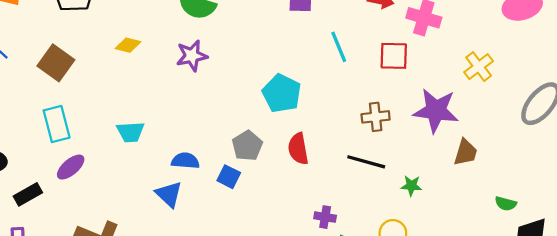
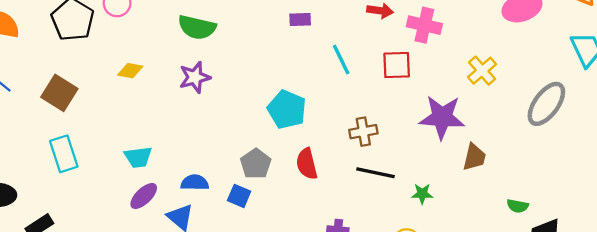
brown cross: (376, 117) -> (363, 132), moved
purple ellipse: (71, 167) -> (144, 196), moved

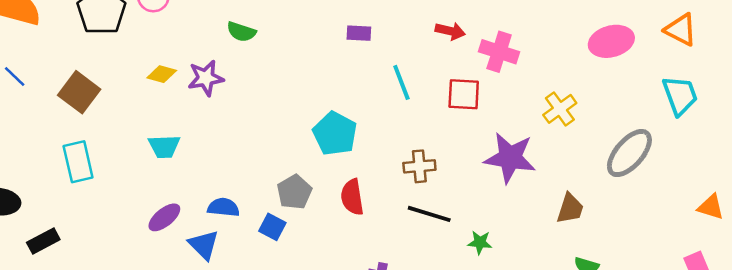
green semicircle: (197, 27) -> (241, 32), size x0.7
purple star: (195, 77) -> (206, 78), moved
cyan trapezoid: (138, 157) -> (164, 146), moved
brown trapezoid: (474, 157) -> (570, 209), moved

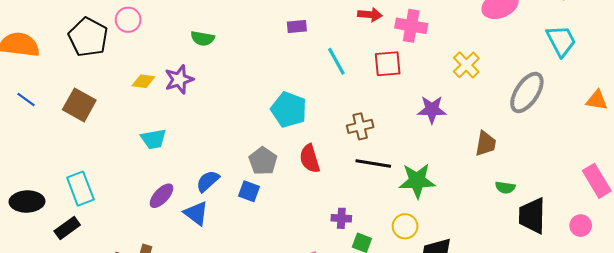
purple star: (510, 158) -> (432, 110), size x0.7
cyan rectangle: (78, 162) -> (80, 189), moved
blue semicircle: (223, 207) -> (208, 181), turned -40
orange triangle: (711, 207) -> (597, 100), moved
green star: (480, 242) -> (417, 181), size x1.8

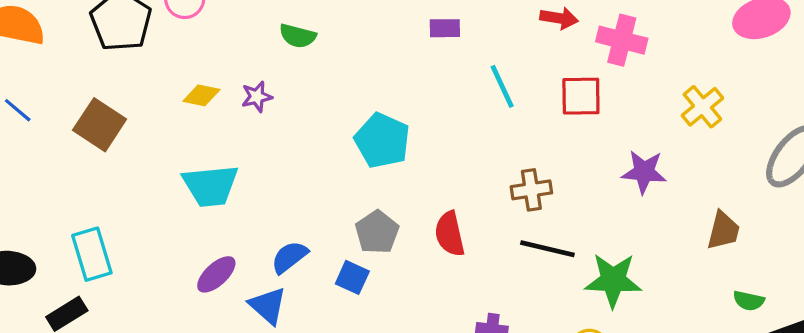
purple star: (179, 79) -> (257, 97), size x0.7
cyan pentagon: (289, 110) -> (382, 141), moved
cyan trapezoid: (154, 139) -> (210, 186), size x1.4

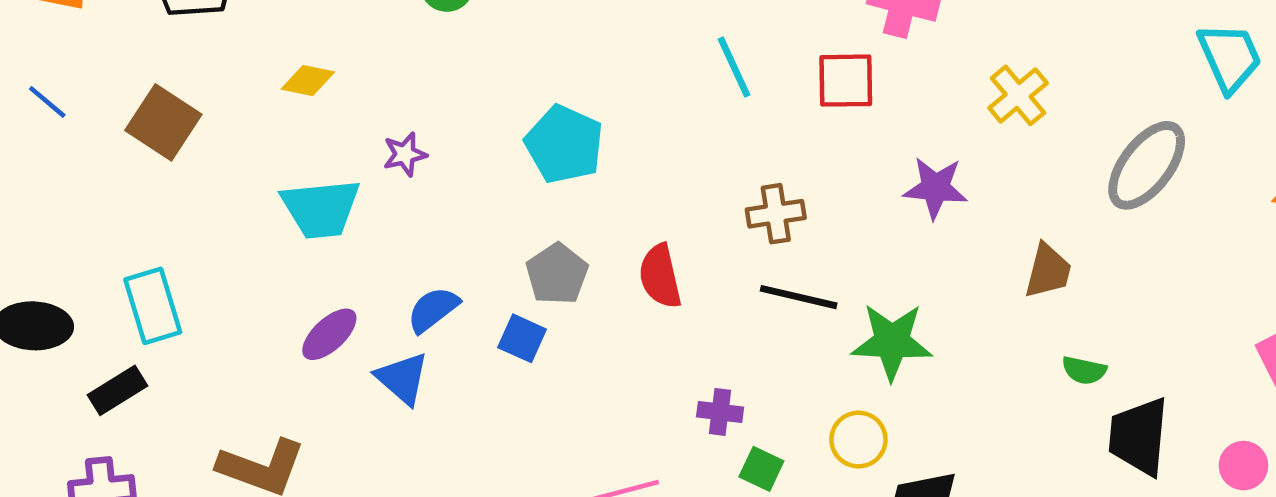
purple star: (257, 97) -> (405, 154), moved

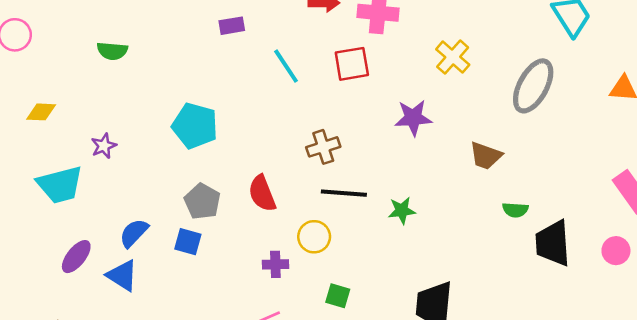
brown trapezoid: (1048, 271) -> (486, 156), turned 104
green star: (892, 342) -> (402, 210), size x0.6
purple cross: (720, 412) -> (275, 264), moved
yellow circle: (858, 440) -> (314, 237), moved

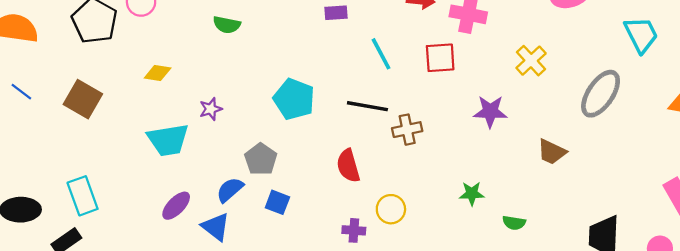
black line: (344, 193) -> (367, 106), moved
gray pentagon: (202, 201) -> (261, 159), moved
green semicircle: (515, 210) -> (514, 223), moved

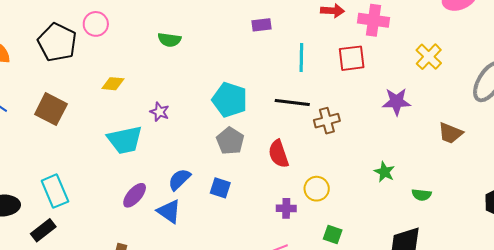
cyan line: (381, 54) -> (301, 58), turned 32
purple star: (211, 109) -> (160, 112), turned -30
gray pentagon: (261, 159) -> (230, 141), moved
green star: (472, 193) -> (384, 172), turned 30

